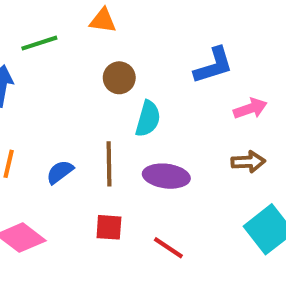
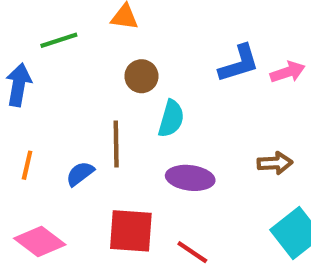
pink arrow: (250, 109) -> (288, 72), moved
brown line: (109, 164) -> (116, 144), moved
red square: (109, 227) -> (131, 231), size x1.6

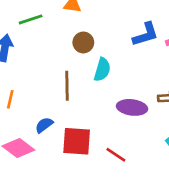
blue semicircle: (80, 174) -> (44, 125), moved
purple ellipse: (190, 178) -> (132, 107), moved

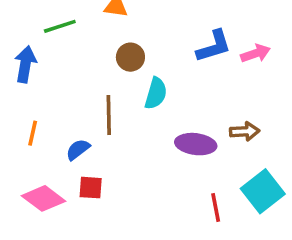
blue semicircle: (44, 125) -> (78, 149), moved
red square: (77, 141) -> (91, 188), moved, size x0.6
red line: (116, 155) -> (216, 207), moved, turned 45

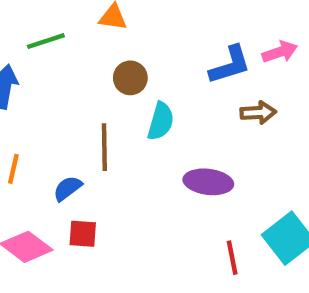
pink arrow: (255, 53) -> (280, 52), moved
brown arrow: (245, 131) -> (258, 113), moved

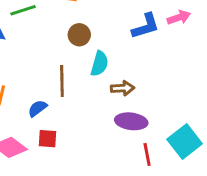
brown arrow: (258, 113) -> (123, 88), moved
purple ellipse: (208, 182) -> (131, 121), moved

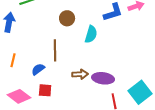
cyan semicircle: (99, 64) -> (91, 34), moved
brown arrow: (123, 88) -> (80, 74), moved

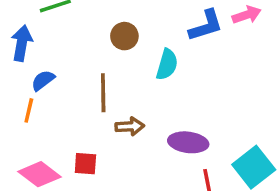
blue semicircle: (38, 69) -> (43, 80), moved
brown arrow: (80, 74) -> (130, 126), moved

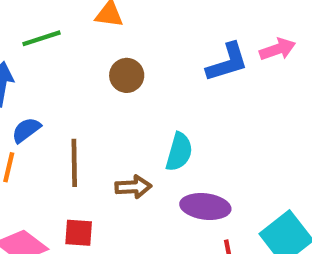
cyan semicircle: (167, 64) -> (179, 152), moved
brown line: (103, 93) -> (74, 163), moved

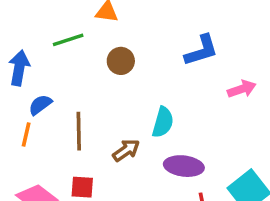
green line: (41, 38) -> (68, 40), moved
pink arrow: (277, 49) -> (242, 89), moved
brown arrow: (133, 187) -> (126, 150), turned -32

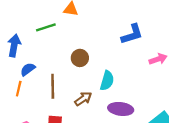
brown circle: (121, 61) -> (80, 58), moved

